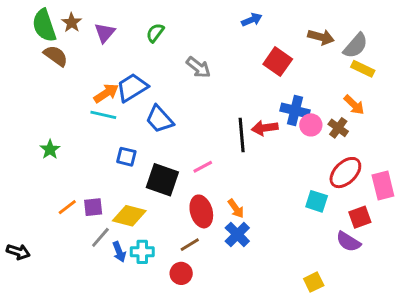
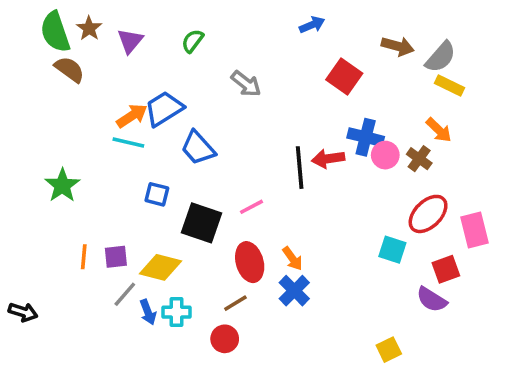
green star: (50, 149) -> (62, 185), size x1.4
orange line: (67, 207) -> (84, 257), turned -48

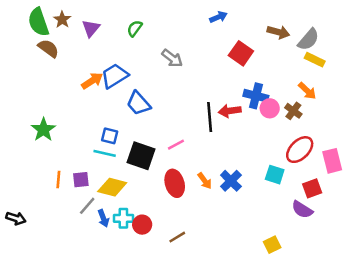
cyan line: (128, 143) -> (105, 153), moved
blue cross: (294, 291) -> (231, 181), moved
brown line: (235, 303) -> (177, 237), moved
red circle: (225, 339) -> (142, 225), moved

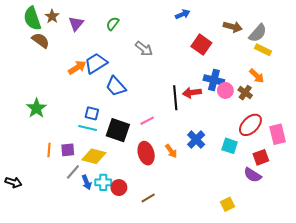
blue cross: (231, 181) -> (196, 140), moved

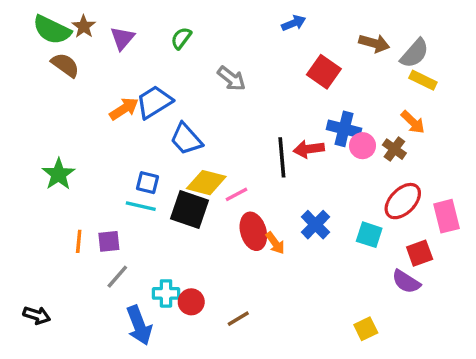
green semicircle: (32, 18) -> (52, 30), turned -45
red ellipse: (146, 153) -> (253, 231), moved
yellow diamond: (94, 156) -> (206, 183), moved
black arrow: (13, 182) -> (37, 315), moved
blue arrow: (87, 182) -> (139, 325), moved, size x1.6

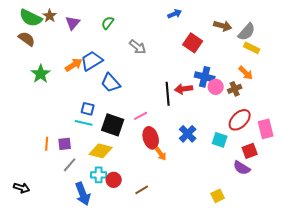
brown semicircle: (65, 65) -> (27, 39), moved
brown cross: (394, 149) -> (235, 89), turned 32
green star: (59, 174) -> (41, 74), moved
yellow diamond: (206, 183) -> (101, 151), moved
orange arrow: (275, 243) -> (161, 154), moved

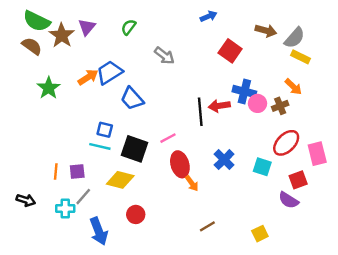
brown star: (50, 16) -> (62, 35), moved, size x1.5
cyan cross: (99, 175) -> (65, 209), moved
black arrow: (22, 188) -> (26, 200), moved
brown line: (142, 190) -> (207, 226), moved

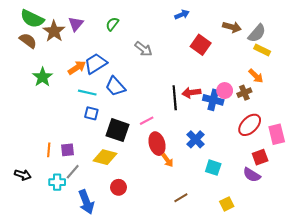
blue cross: (244, 92) -> (213, 100), moved
cyan line: (100, 146) -> (87, 93), moved
cyan square: (262, 167) -> (213, 168), moved

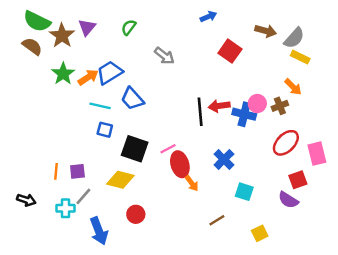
green star: (43, 77) -> (63, 74), moved
pink line: (147, 121) -> (168, 149), moved
brown line: (181, 198) -> (217, 220), moved

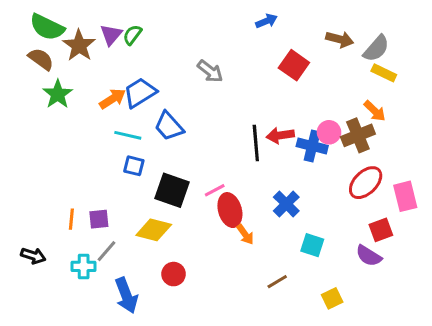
green semicircle: (129, 27) -> (132, 35), moved
green star: (63, 74) -> (58, 94), moved
brown cross: (280, 106) -> (358, 135), size x1.5

